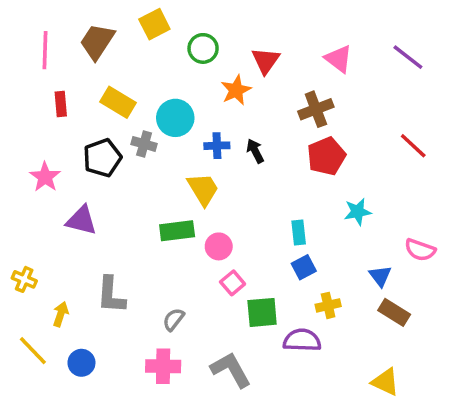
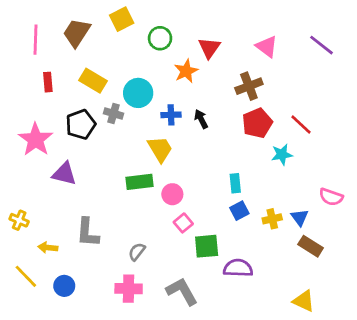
red line: (413, 146) -> (301, 124), moved
pink star: (45, 177) -> (36, 139), size x1.4
cyan star: (358, 212) -> (282, 155), moved
yellow cross: (328, 305) -> (272, 219), moved
yellow arrow: (61, 314) -> (48, 248), turned -102

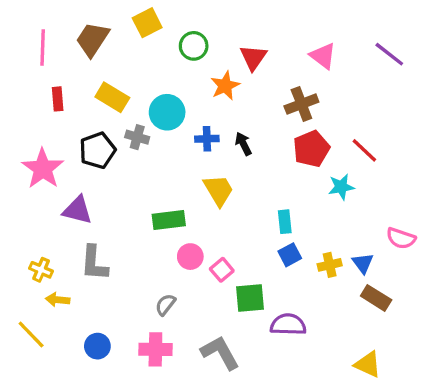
yellow trapezoid: (160, 149) -> (218, 190), moved
pink circle: (172, 194) -> (190, 257), moved
yellow cross: (19, 220) -> (41, 270), moved
gray L-shape: (88, 233) -> (94, 263), moved
blue circle: (64, 286) -> (97, 346), moved

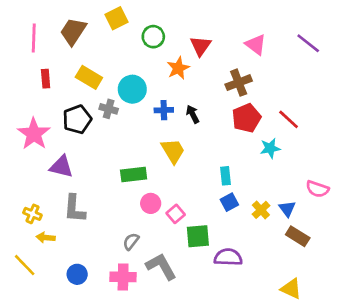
yellow cross: (330, 265) -> (261, 210), turned -30
gray L-shape: (220, 353) -> (161, 266), moved

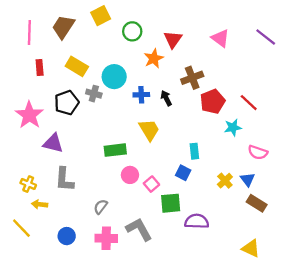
brown cross: (239, 83) -> (192, 78), moved
pink semicircle: (317, 189) -> (258, 152), moved
blue square: (229, 202) -> (183, 173), moved, turned -35
gray semicircle: (131, 241) -> (101, 207), moved

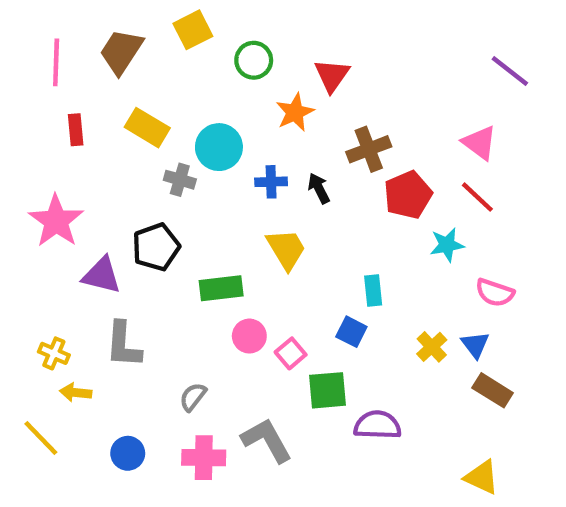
pink triangle: (220, 38) -> (480, 143), moved
black pentagon: (67, 103) -> (156, 247), moved

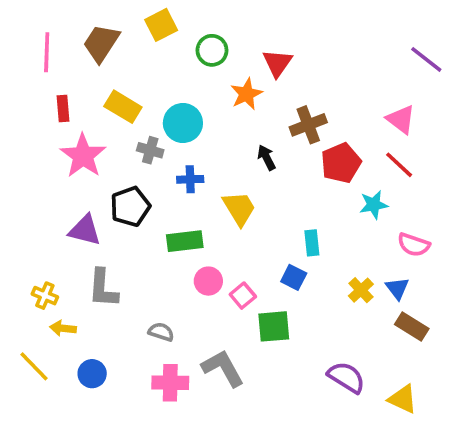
blue cross: (271, 182) -> (190, 179), moved
pink star: (56, 221) -> (83, 156), moved
gray semicircle: (193, 397) -> (161, 332), turned 70
purple semicircle: (377, 425) -> (346, 377), moved, turned 30
blue circle: (128, 453) -> (92, 374), moved

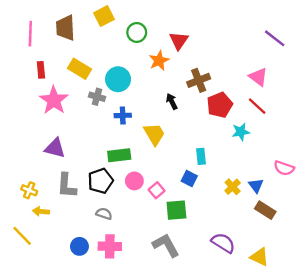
brown trapezoid: (101, 43) -> (65, 28), turned -36
black pentagon: (130, 207) -> (100, 181), moved
pink semicircle: (414, 245) -> (284, 168), moved
gray L-shape: (223, 368) -> (166, 245), moved
blue circle: (92, 374) -> (79, 246), moved

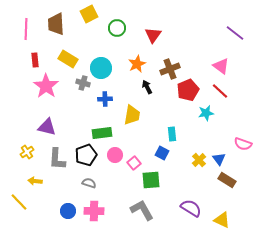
orange star: (159, 61) -> (137, 64), moved
yellow trapezoid: (154, 134) -> (132, 115), turned 40
yellow cross: (29, 190) -> (27, 152), moved, turned 32

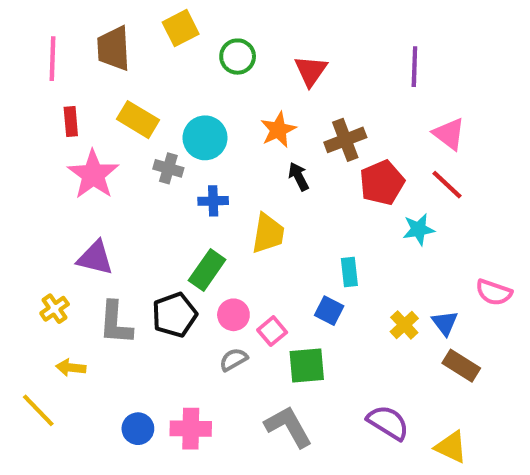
purple line: (235, 33) -> (414, 67), moved, turned 54
green rectangle: (102, 133) -> (207, 270), turned -48
gray semicircle: (89, 183) -> (233, 360), moved, turned -48

